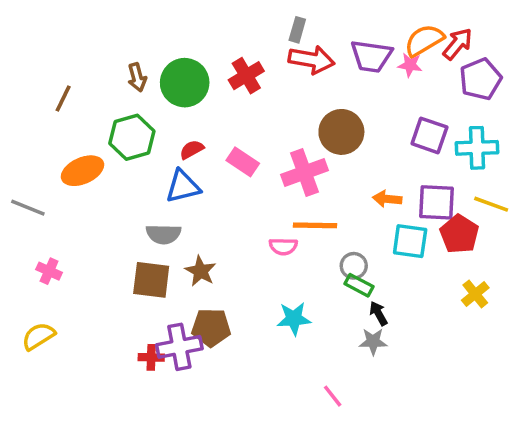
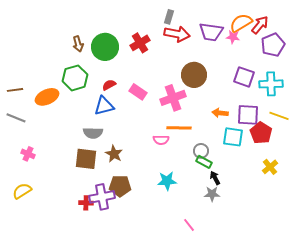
brown line: (63, 98) -> (15, 90), moved, turned 56

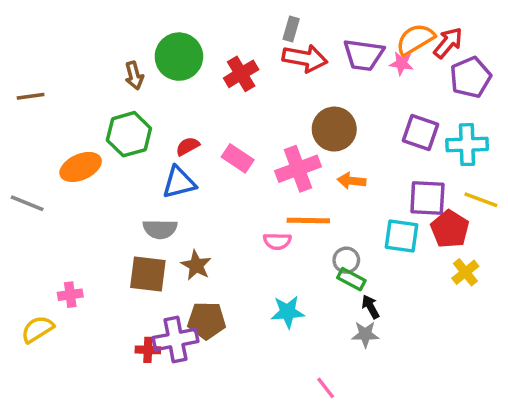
green circle: (105, 47) -> (179, 57), moved
brown line: (15, 90) -> (31, 96), moved
orange arrow: (220, 113) -> (351, 181), moved
pink cross: (28, 154) -> (70, 295), moved, turned -32
yellow cross: (270, 167) -> (465, 272), moved

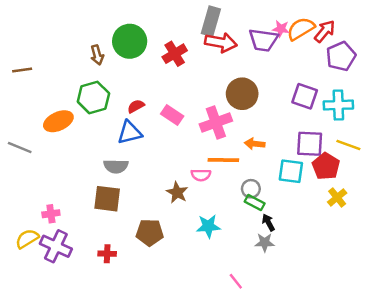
gray rectangle: (291, 29) -> (211, 21), size x1.6
pink star: (402, 63) -> (281, 29), moved
orange arrow: (351, 181) -> (255, 144), moved
brown star: (196, 265) -> (177, 192), moved
purple cross: (175, 340) -> (56, 246), moved, turned 36

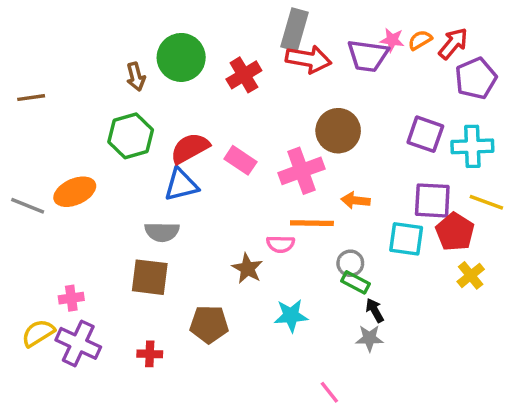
orange semicircle: (301, 29) -> (420, 40), size x0.6
red semicircle: (136, 106) -> (190, 148), size x1.6
orange ellipse: (58, 121) -> (75, 192), moved

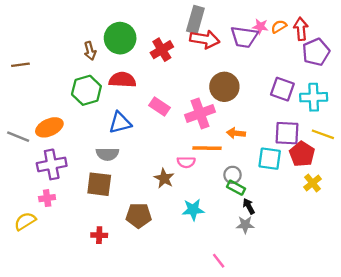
red arrow: (453, 44) -> (301, 29), turned -45
red semicircle: (190, 148) -> (122, 80), moved, turned 32
purple cross: (78, 343) -> (52, 164), moved, turned -36

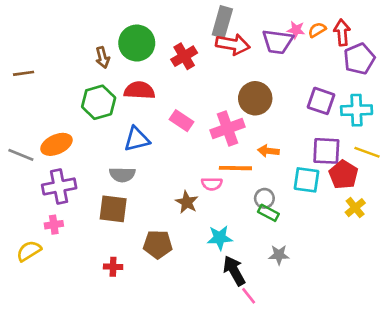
black arrow: (249, 206) -> (234, 271), moved, size x1.6

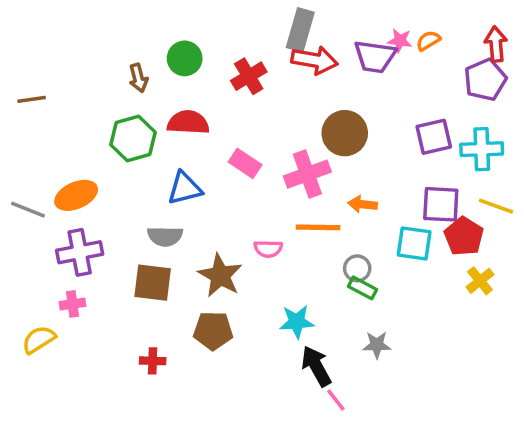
red arrow: (342, 32) -> (496, 44), moved
green circle: (137, 43) -> (185, 58), size x0.7
purple square: (321, 101) -> (434, 137), turned -32
pink semicircle: (212, 184) -> (268, 249), moved
brown star: (187, 202) -> (220, 275), moved, size x1.4

